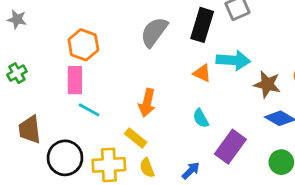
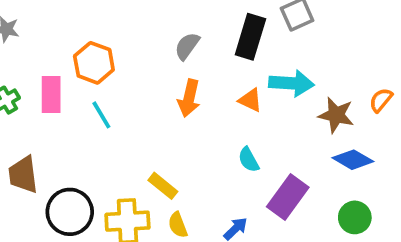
gray semicircle: (154, 32) -> (187, 46), size x0.7
pink rectangle: (75, 80) -> (51, 94), moved
orange arrow: (147, 103) -> (189, 98), moved
cyan line: (89, 110) -> (101, 115), moved, turned 30

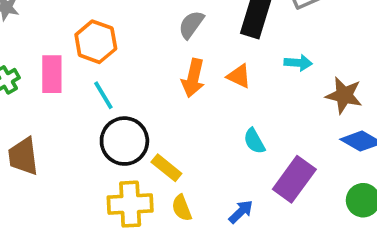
cyan arrow: (291, 83) -> (298, 63), size x0.6
orange triangle: (250, 100) -> (239, 76), moved
black circle: (70, 212) -> (124, 141), moved

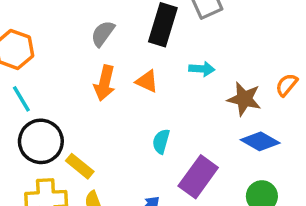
cyan semicircle: (254, 141) -> (161, 141), turned 45

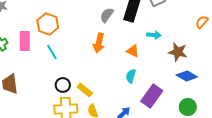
gray semicircle: (103, 34) -> (107, 15), moved
orange triangle: (147, 81) -> (133, 51), moved
orange semicircle: (287, 85) -> (202, 22), moved
black circle: (41, 141) -> (63, 85), moved, size x0.6

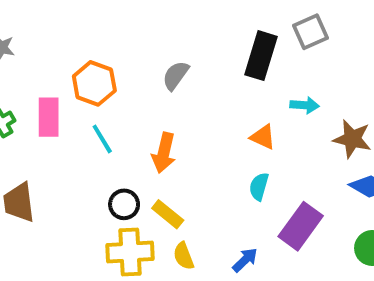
gray semicircle: (107, 15) -> (176, 75), moved
orange arrow: (99, 43) -> (164, 153), moved

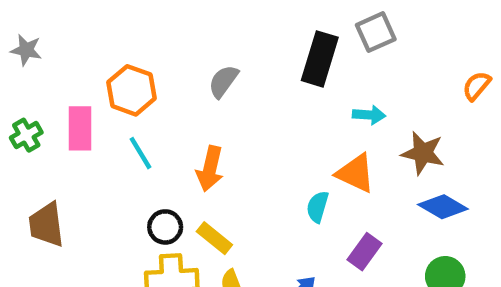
orange triangle: (263, 137) -> (356, 173), moved, size x1.4
purple rectangle: (301, 226) -> (365, 252), size x0.7

